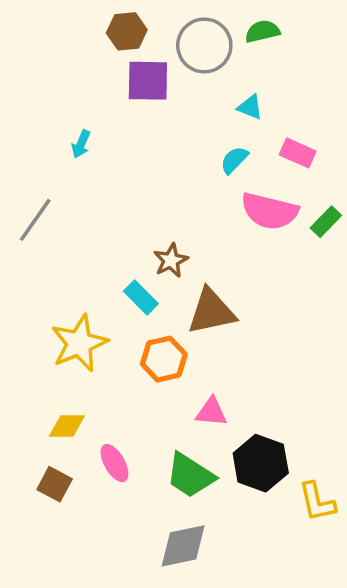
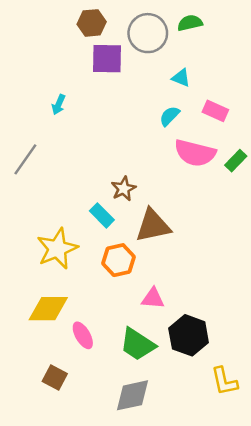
yellow diamond: (67, 426) -> (48, 309), size x1.5
brown square: (55, 484) -> (55, 377), moved
yellow L-shape: (317, 502) -> (224, 381), moved

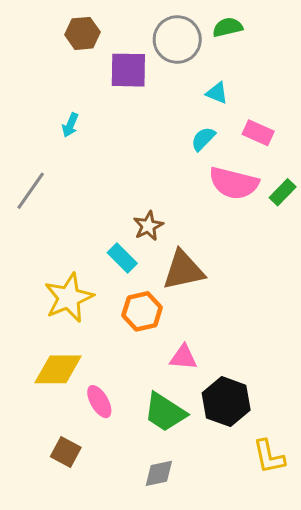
brown hexagon: (92, 23) -> (83, 33), moved
gray diamond: (133, 395) -> (159, 473), size x0.7

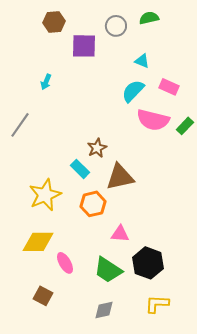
gray circle: (177, 40) -> (116, 26), size x0.7
cyan semicircle: (203, 139) -> (133, 91), size x1.4
yellow L-shape: (269, 457) -> (157, 304), moved, turned 105

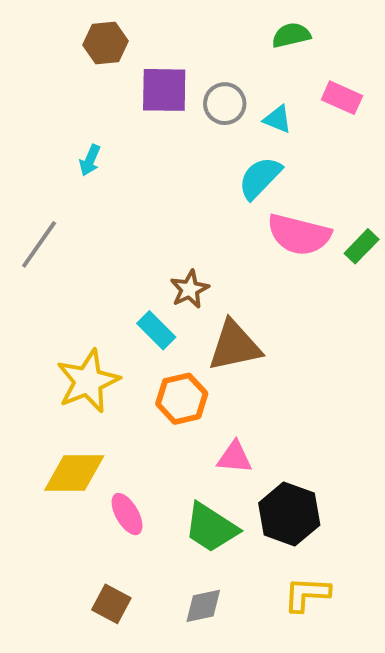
gray circle: (116, 26) -> (225, 104), moved
pink rectangle: (169, 87) -> (342, 98), moved
brown square: (43, 296) -> (111, 604), moved

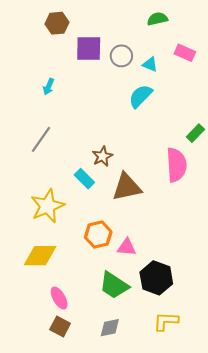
pink semicircle: (299, 235) -> (176, 165), moved, turned -108
gray line: (39, 244) -> (41, 139), moved
orange hexagon: (182, 399) -> (98, 235), moved
pink ellipse: (127, 514) -> (59, 298), moved

